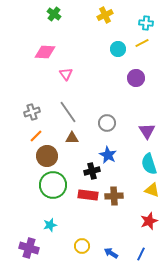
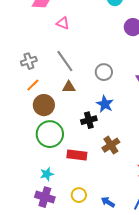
pink triangle: (66, 74) -> (63, 23), turned -32
red rectangle: (88, 195) -> (77, 155), moved
brown cross: (114, 196) -> (111, 145), turned -30
purple cross: (29, 248) -> (45, 197), moved

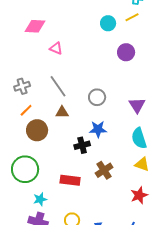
blue star: (105, 104) -> (98, 129), turned -30
green circle: (50, 134) -> (25, 169), moved

